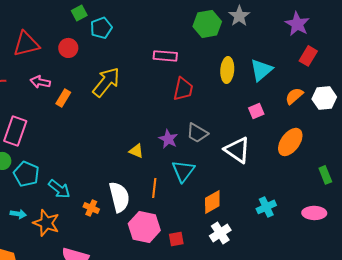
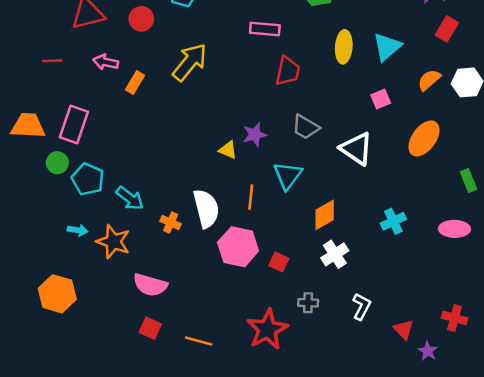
purple star: (168, 139) -> (255, 135), moved, turned 30
red square: (176, 239) -> (279, 262), turned 35

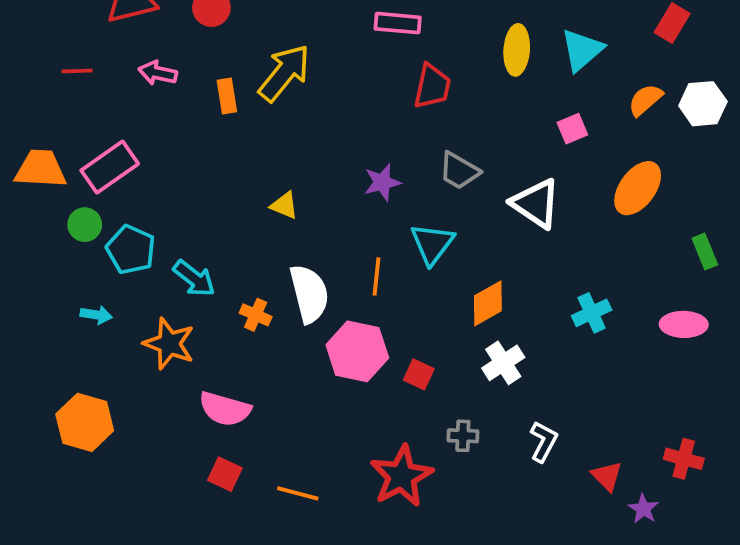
orange rectangle: (135, 82) -> (227, 96), moved, turned -40
pink rectangle: (74, 124) -> (110, 167), turned 36
yellow triangle: (228, 150) -> (284, 205), moved
cyan arrow: (78, 230) -> (96, 315), moved

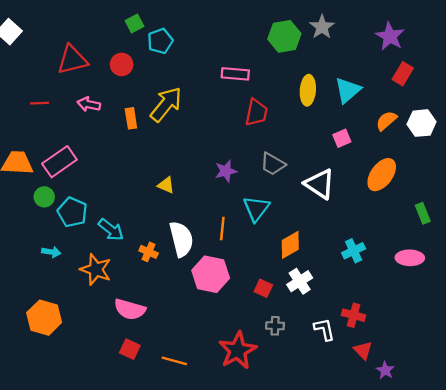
red square: (419, 374) -> (263, 288), moved
white L-shape: (544, 442) -> (324, 329), turned -40
red cross: (684, 459) -> (354, 315), moved

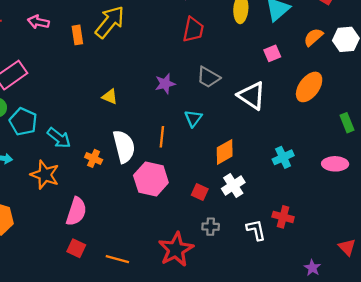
cyan triangle: (256, 209) -> (193, 118), size x0.7
pink semicircle: (130, 309) -> (76, 211), turned -88
red triangle: (363, 350) -> (347, 247), moved

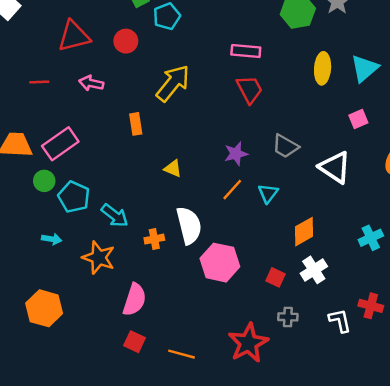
red trapezoid: (193, 30) -> (250, 89), moved, turned -40
orange rectangle: (77, 35) -> (136, 124), moved
orange line: (162, 137) -> (232, 190), moved, turned 36
orange cross: (94, 158) -> (154, 239), turned -35

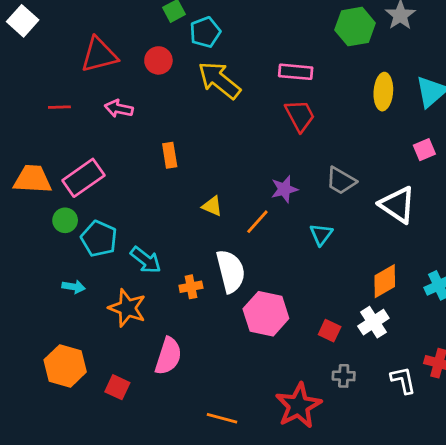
yellow arrow: (173, 83) -> (219, 80), moved, turned -90
orange line: (232, 190) -> (257, 222), moved
orange diamond: (304, 232) -> (385, 281), moved
red square: (135, 342) -> (117, 387), moved

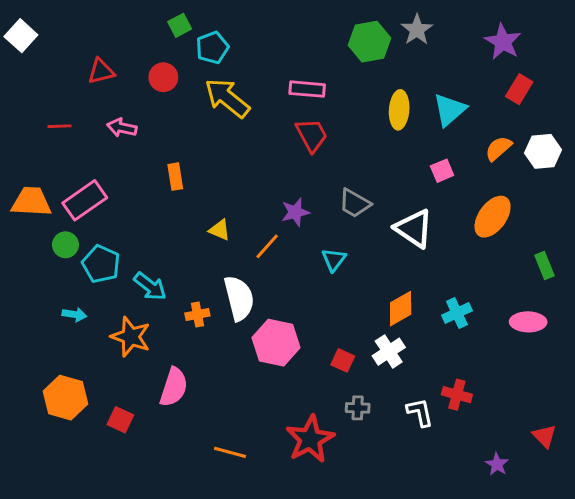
red triangle: (99, 55) -> (101, 71), size x0.7

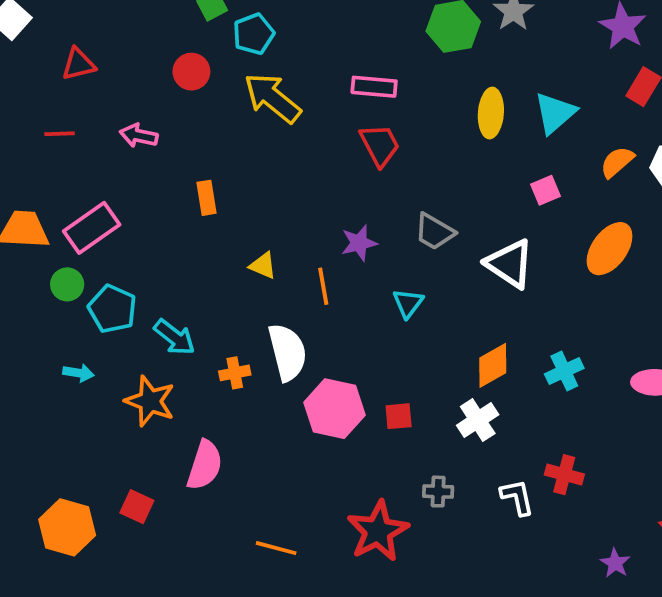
red triangle: (101, 71) -> (78, 64), moved
orange line: (267, 246) -> (323, 286), turned -52
red square: (343, 360) -> (399, 416), moved, turned -30
orange hexagon: (65, 398) -> (67, 527), moved

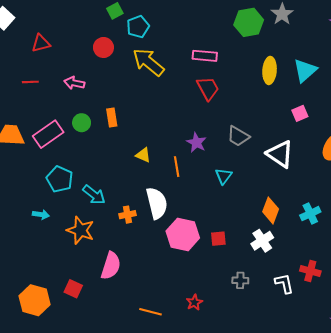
purple star: (359, 243) -> (196, 143), turned -30
green circle: (67, 284) -> (82, 123), moved
orange diamond: (493, 365) -> (271, 210), turned -40
red star: (378, 531) -> (194, 302), moved, size x0.5

